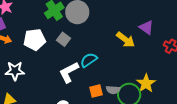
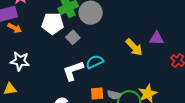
purple triangle: (146, 27) -> (157, 38), turned -42
white pentagon: (35, 40) -> (53, 23), moved

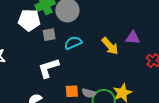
gray square: (73, 37) -> (49, 35), turned 32
cyan semicircle: (95, 62) -> (73, 43), moved

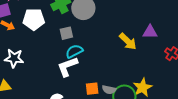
white pentagon: (29, 20) -> (34, 19), moved
cyan semicircle: (73, 43) -> (74, 51), moved

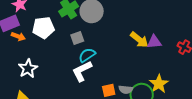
purple triangle: (150, 32) -> (154, 42), moved
white star: (14, 58) -> (28, 68), turned -30

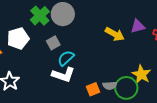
purple triangle: (154, 42) -> (138, 26), moved
white L-shape: (82, 71) -> (63, 75), turned -125

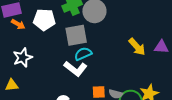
gray square: (53, 43) -> (76, 35), size x1.6

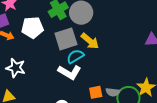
yellow arrow: (137, 47) -> (90, 41), moved
white star: (23, 58) -> (16, 68), turned -30

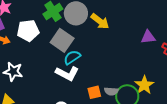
gray square: (66, 39) -> (62, 40), turned -35
yellow arrow: (90, 41) -> (100, 21), moved

